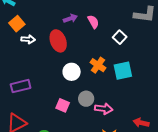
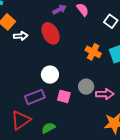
white circle: (72, 72) -> (50, 75), moved
purple rectangle: (21, 86) -> (35, 97), moved

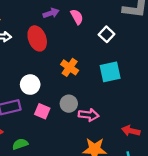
orange cross: (93, 52) -> (70, 67), moved

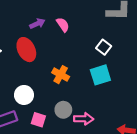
white square: (107, 34) -> (104, 47), moved

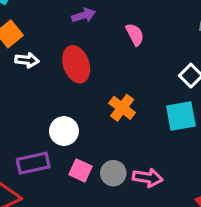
purple arrow: (37, 24) -> (84, 15), moved
gray circle: (63, 110) -> (113, 173), moved

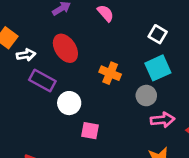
purple rectangle: (33, 163) -> (42, 80), moved, turned 55
gray circle: (113, 173) -> (146, 96), moved
pink arrow: (148, 178) -> (163, 120), moved

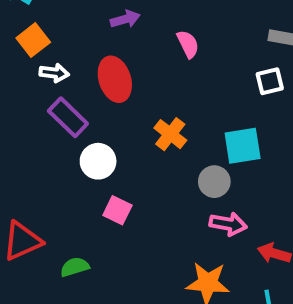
white square: (158, 34) -> (270, 81), moved, turned 30

